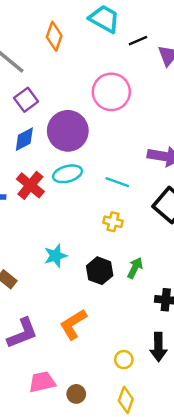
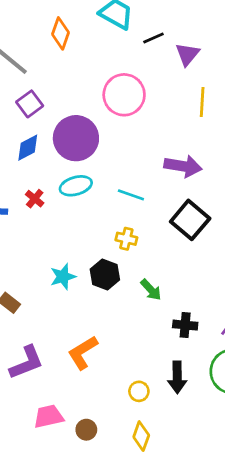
red cross: (30, 185) -> (35, 199), size x0.6
green arrow: (135, 268) -> (151, 290), turned 110
black hexagon: (100, 271) -> (105, 275), moved

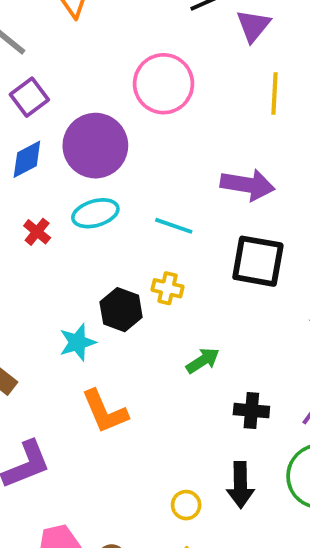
black square: (190, 220) -> (258, 261), turned -30
black hexagon: (105, 275) -> (121, 310), moved
green arrow: (151, 290) -> (203, 361), turned -80
orange L-shape: (83, 352) -> (105, 412), moved, turned -81

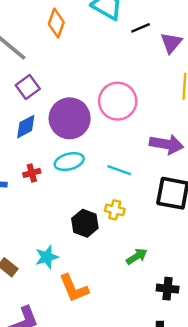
pink circle: (164, 84) -> (118, 101), moved
red cross: (37, 232) -> (32, 173), turned 35
cyan star: (77, 342) -> (47, 257), moved

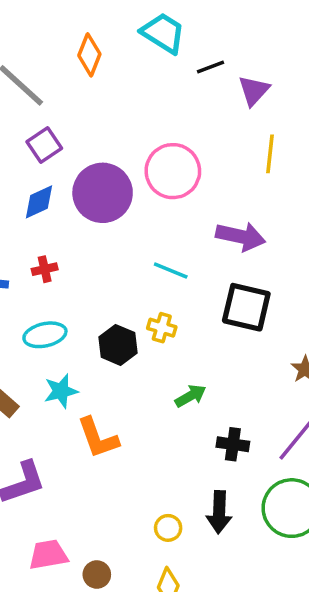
cyan ellipse: (69, 162) -> (45, 335), moved

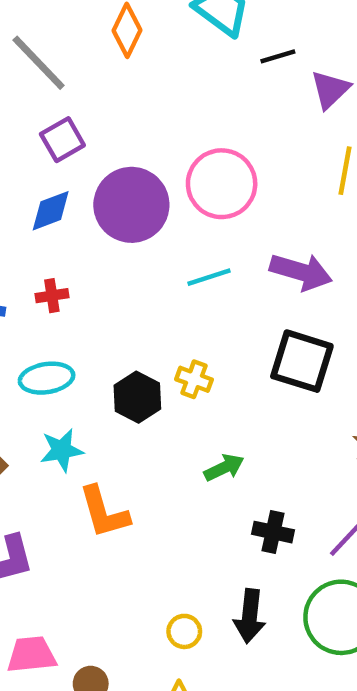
cyan line: (171, 271) -> (209, 277), moved, turned -44

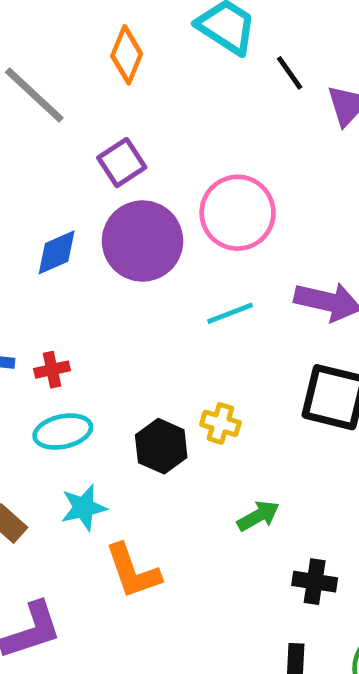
black line: (278, 56) -> (290, 73), turned 75
purple square: (62, 140) -> (122, 163), moved
red cross: (52, 296) -> (52, 370), moved

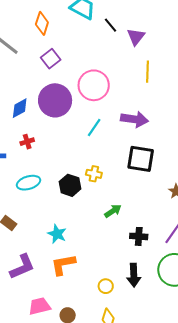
purple square: (122, 163) -> (51, 59), moved
cyan line: (230, 313) -> (94, 127), turned -30
red cross: (52, 370) -> (27, 142), moved
cyan star: (84, 508) -> (57, 234), moved, turned -30
orange L-shape: (133, 571) -> (63, 264), moved, turned 104

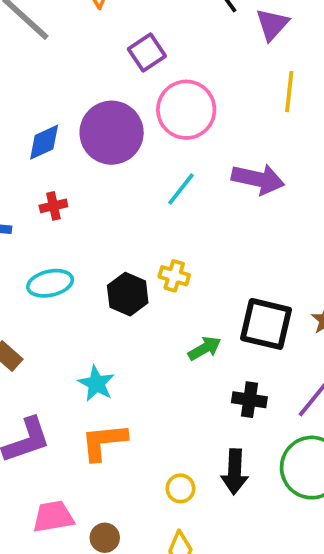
purple square: (51, 59) -> (147, 52), moved
black square: (141, 159) -> (266, 324), moved

